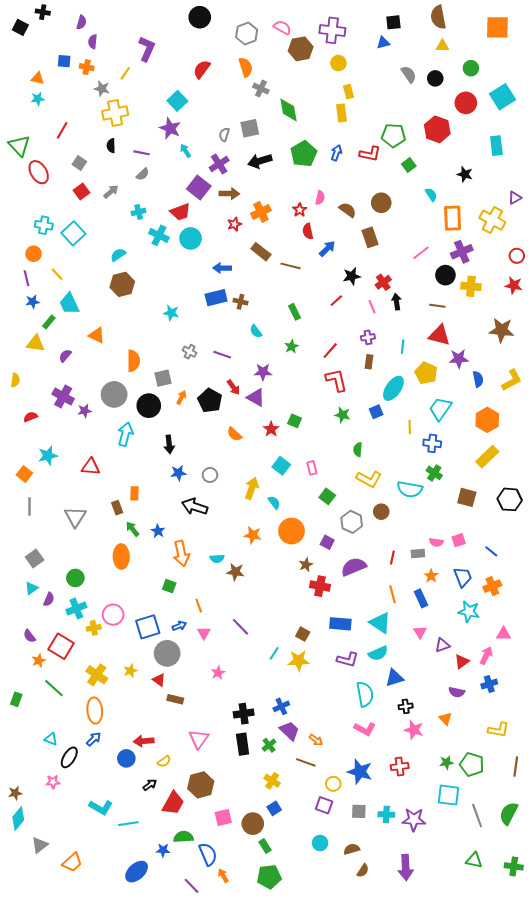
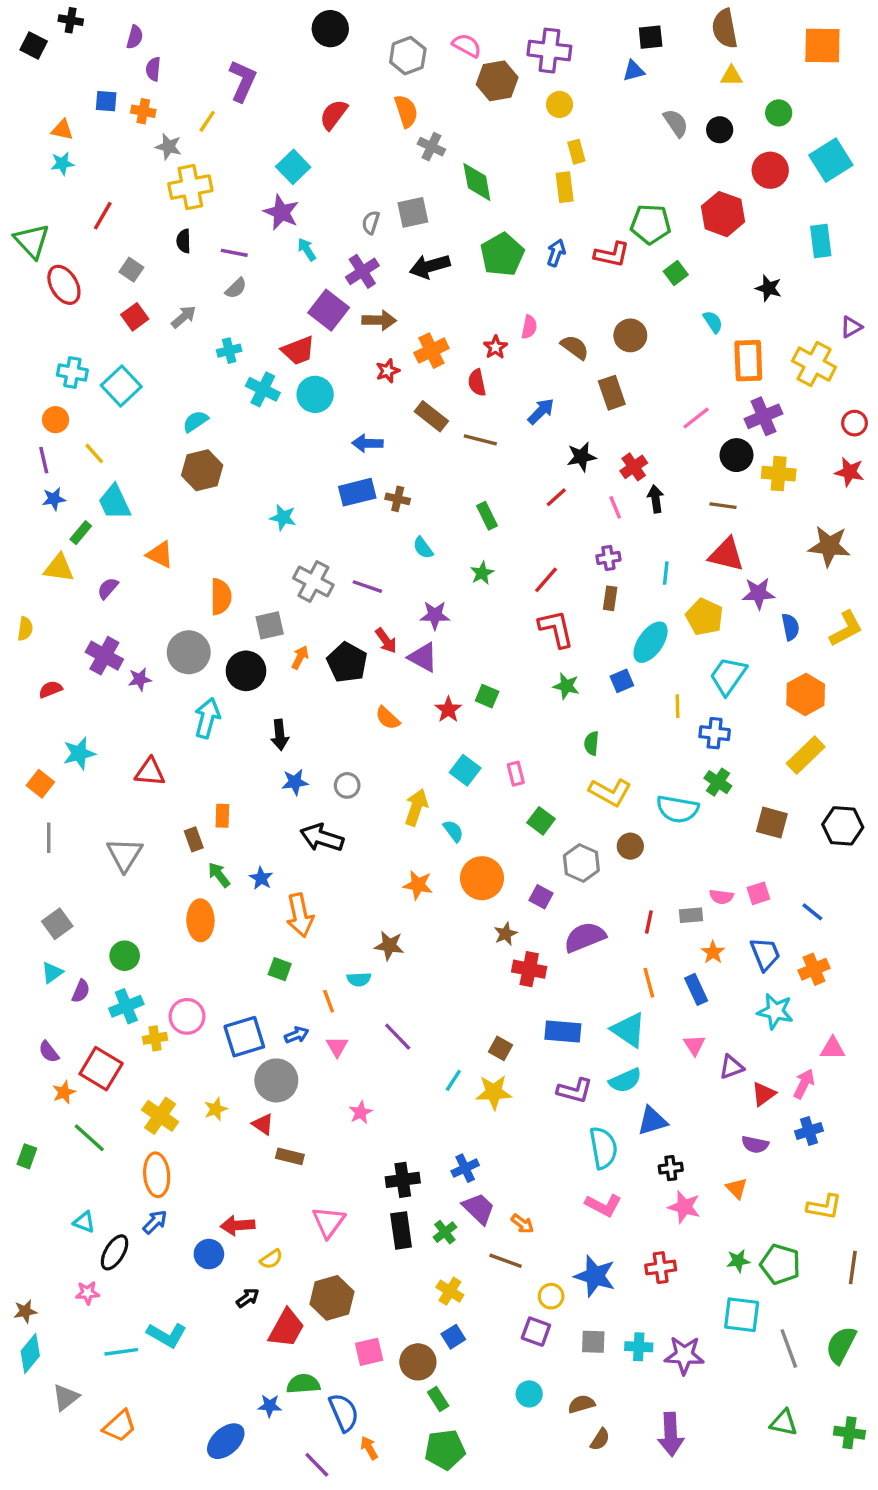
red semicircle: (308, 231) -> (477, 383), moved
gray cross: (190, 352) -> (313, 581), size x1.6
cyan semicircle: (217, 559) -> (359, 979), moved
cyan line: (128, 824) -> (121, 1352), moved

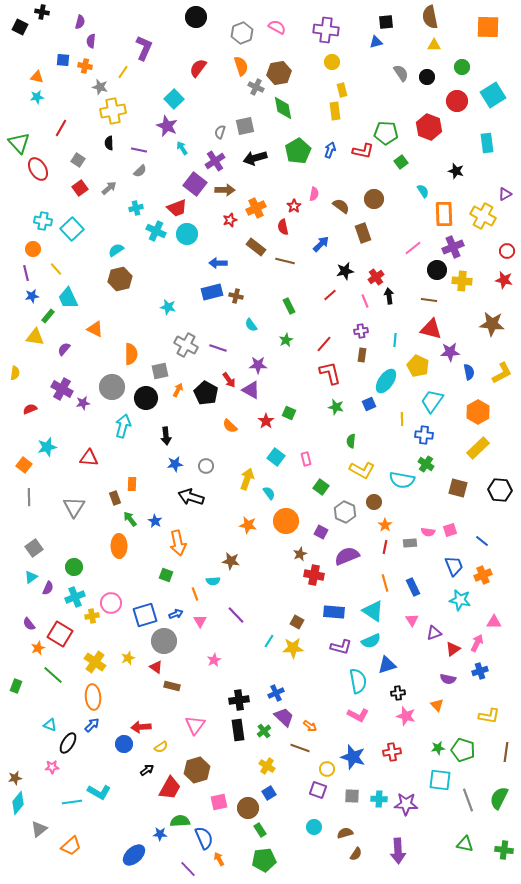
brown hexagon: (497, 81) -> (279, 73), moved
orange star: (713, 952) -> (385, 525), moved

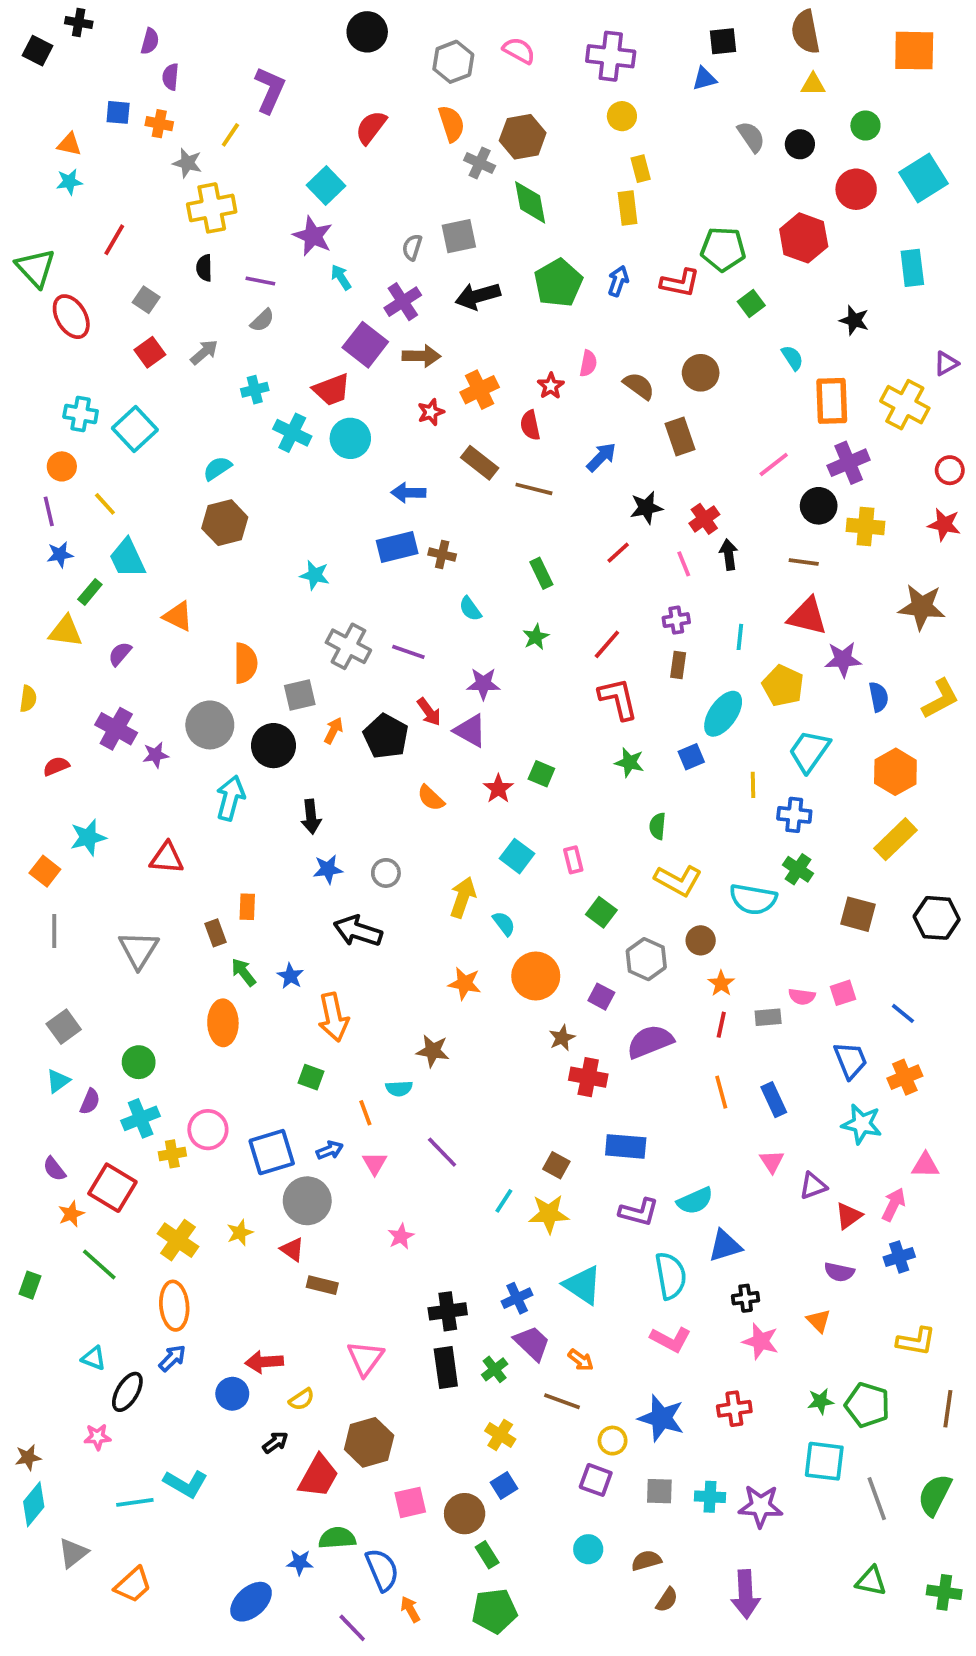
cyan triangle: (373, 611) -> (583, 1285), moved

